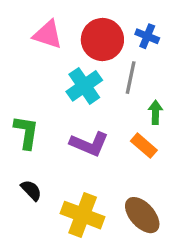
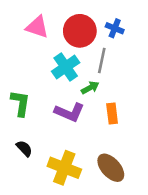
green arrow: (155, 112) -> (90, 88), moved, turned 60
orange rectangle: (144, 146) -> (112, 113), turned 42

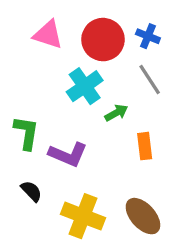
gray line: (102, 61) -> (150, 79), moved, turned -45
purple L-shape: (69, 112) -> (68, 154), moved

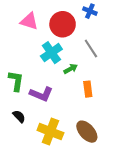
blue cross: (148, 36) -> (90, 11), moved

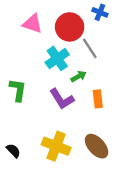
gray line: (91, 49) -> (90, 48), moved
purple L-shape: (41, 94) -> (62, 99), moved, turned 35
black semicircle: (19, 116) -> (13, 151), moved

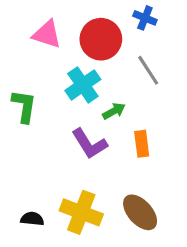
gray line: (90, 48) -> (148, 70), moved
green L-shape: (18, 90) -> (24, 106), moved
black semicircle: (13, 151) -> (32, 219), moved, turned -40

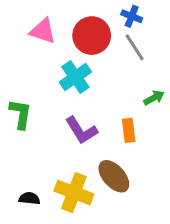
gray line: (148, 70) -> (135, 47), moved
green L-shape: (24, 106) -> (21, 114), moved
green arrow: (114, 111) -> (154, 98), moved
brown ellipse: (140, 212) -> (114, 176), moved

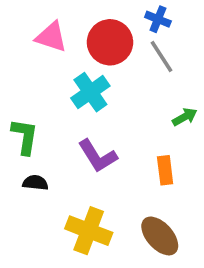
orange rectangle: (129, 130) -> (165, 170), moved
brown ellipse: (114, 176) -> (160, 236), moved
black semicircle: (29, 198) -> (35, 183), moved

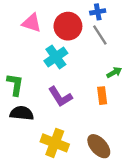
blue cross: (158, 19) -> (98, 12), turned -32
orange rectangle: (165, 170) -> (102, 96), moved
black semicircle: (35, 183) -> (22, 113), size x1.5

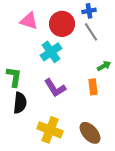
black semicircle: (22, 113) -> (20, 103), turned 90

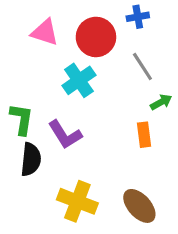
gray line: (91, 32) -> (142, 66), moved
purple L-shape: (55, 88) -> (65, 135), moved

